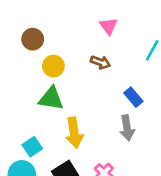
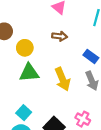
yellow arrow: (74, 133) -> (63, 79), moved

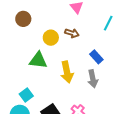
yellow circle: (25, 48) -> (51, 38), moved

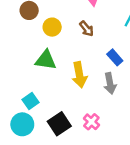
brown arrow: (72, 33) -> (86, 29), turned 32
yellow circle: (51, 38) -> (52, 27), moved

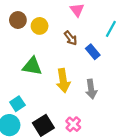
yellow circle: (52, 27) -> (40, 26), moved
blue rectangle: (115, 57) -> (93, 52), moved

